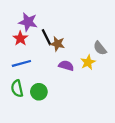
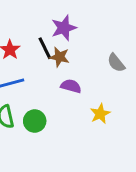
purple star: (28, 22) -> (64, 28), moved, turned -30
yellow star: (88, 62) -> (100, 114), moved

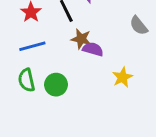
brown star: (59, 57) -> (81, 39), moved

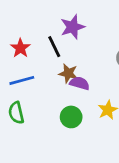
green circle: (56, 85) -> (71, 117), moved

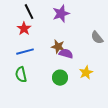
black line: (54, 47) -> (29, 12), moved

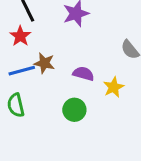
brown star: (58, 47) -> (44, 63), moved
yellow star: (86, 73) -> (114, 87), moved

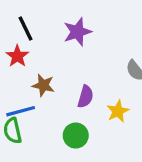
blue line: (22, 71) -> (21, 111), moved
purple semicircle: (83, 74) -> (85, 97), turned 90

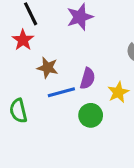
blue line: (21, 111) -> (61, 92), moved
green circle: (76, 136) -> (91, 115), moved

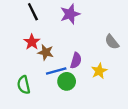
red star: (23, 40) -> (32, 42), moved
green circle: (91, 115) -> (67, 81), moved

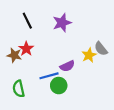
brown star: (46, 52) -> (14, 55), moved
purple semicircle: (76, 60) -> (67, 66), turned 48
yellow star: (99, 71) -> (89, 55), moved

